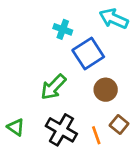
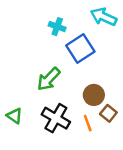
brown circle: (106, 90) -> (94, 95), moved

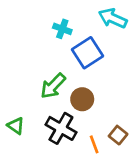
brown circle: (94, 95) -> (82, 99), moved
brown square: (108, 113) -> (118, 135), moved
orange line: (88, 123) -> (94, 144), moved

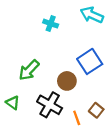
blue square: (88, 53) -> (90, 61), moved
green arrow: (53, 86) -> (29, 70), moved

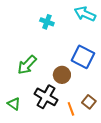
blue square: (90, 61) -> (83, 57), turned -30
green triangle: (13, 103) -> (14, 104), moved

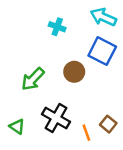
blue square: (83, 57) -> (102, 51), moved
brown circle: (62, 75) -> (74, 72), moved

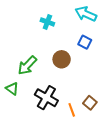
blue square: (102, 51) -> (85, 42), size x0.6
green triangle: (17, 127) -> (12, 89), moved

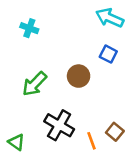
cyan cross: (47, 22) -> (29, 28), moved
green triangle: (12, 89) -> (16, 142), moved

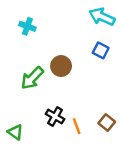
brown circle: (79, 76) -> (61, 66), moved
black cross: (59, 125) -> (55, 116), size x0.7
orange line: (91, 141) -> (77, 126), moved

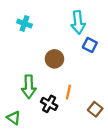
cyan arrow: (102, 17) -> (78, 22), moved, turned -120
green arrow: (32, 78) -> (29, 87), moved, turned -45
orange line: (77, 126) -> (68, 92), moved, turned 32

